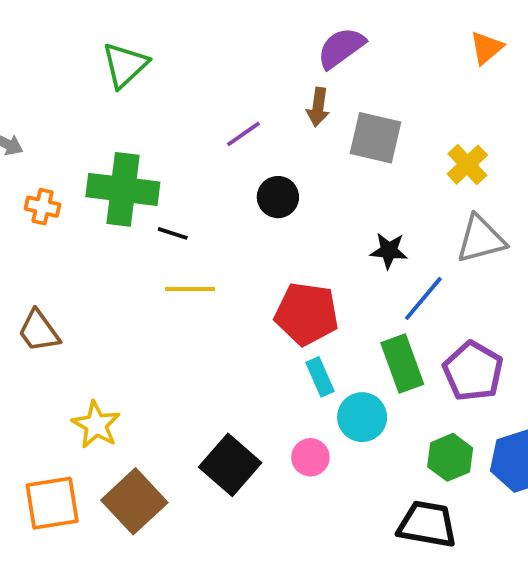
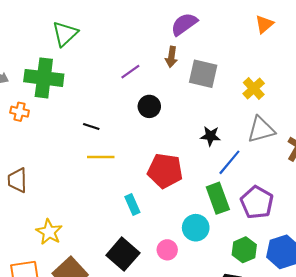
green cross: (123, 189) -> (44, 78), moved
brown trapezoid: (39, 331) -> (17, 180), turned 35
cyan rectangle: (320, 377) -> (132, 204), moved

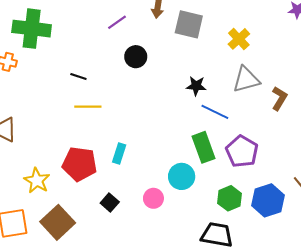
blue line: (229, 162) -> (215, 112), turned 76
red pentagon: (165, 171) -> (80, 164), moved
cyan rectangle: (132, 204) -> (119, 154), turned 42
black square: (123, 254) -> (110, 202), size x0.6

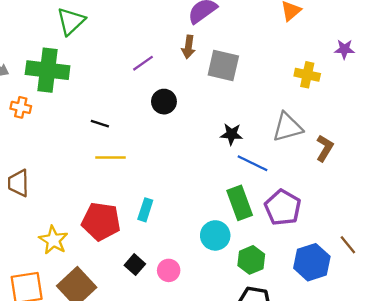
yellow cross: (239, 39) -> (307, 75), moved, turned -35
pink circle: (153, 198) -> (169, 270), moved
green hexagon: (229, 198) -> (251, 260), moved

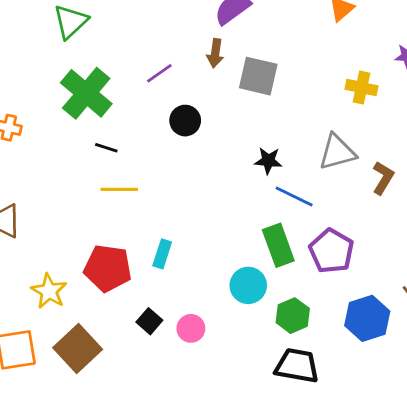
green cross: (48, 70) -> (86, 93), moved, turned 33

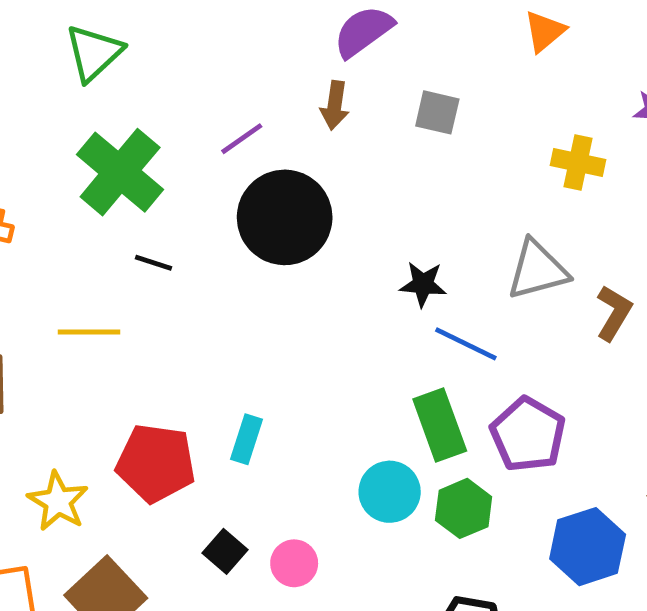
gray square: (258, 76) -> (437, 112), moved, size x0.7
black circle: (185, 121) -> (285, 217), size x1.8
yellow line: (119, 189) -> (89, 332), moved
green hexagon: (293, 316) -> (464, 508), moved

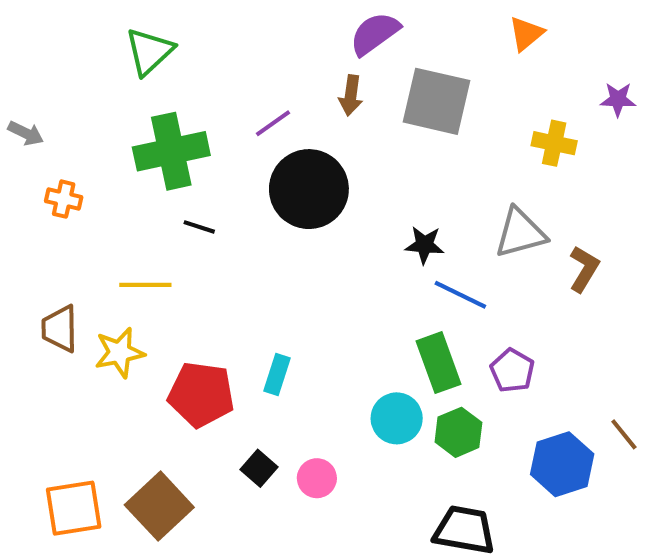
gray square: (437, 112) -> (437, 101), size x1.8
green cross: (120, 172) -> (171, 151), turned 38
purple pentagon: (528, 434) -> (512, 371), size x0.7
yellow star: (58, 501) -> (119, 353), moved, turned 30

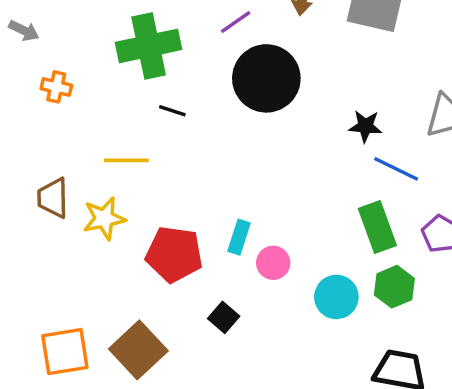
cyan circle: (397, 418) -> (336, 297), moved
pink circle: (317, 478) -> (273, 263), moved

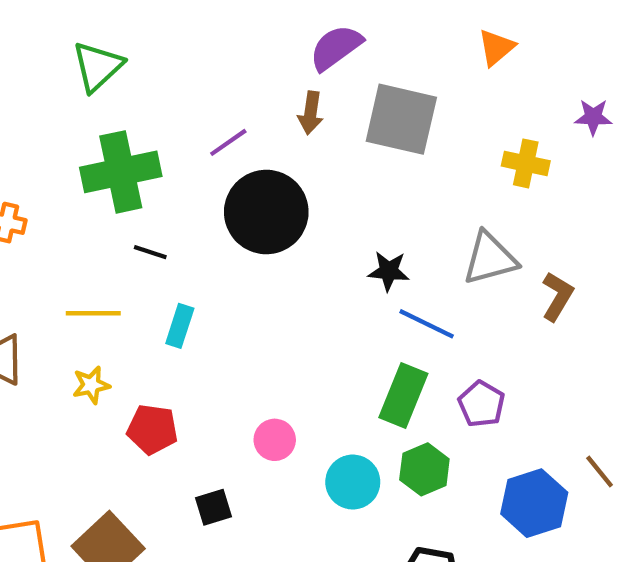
yellow star: (104, 218) -> (91, 385), moved, size x0.7
green rectangle: (377, 227) -> (403, 396), turned 42
cyan rectangle: (239, 237) -> (180, 326), moved
red pentagon: (174, 254) -> (152, 429), size x0.7
black square: (224, 317) -> (214, 507), turned 32

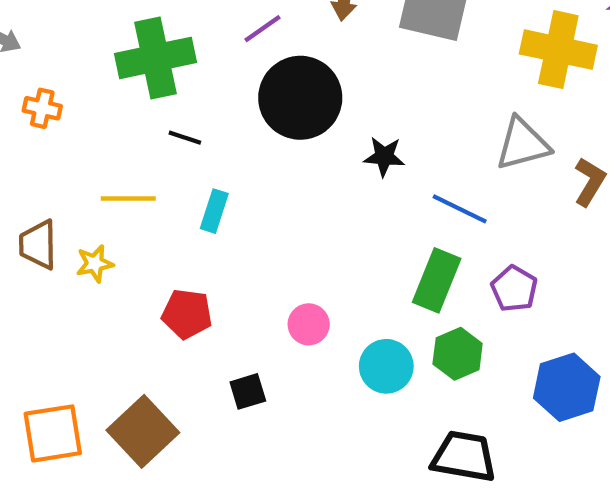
yellow cross: (526, 163) -> (558, 50), size x1.6
black star: (389, 271) -> (384, 157), moved
yellow star: (91, 385) -> (95, 264), moved

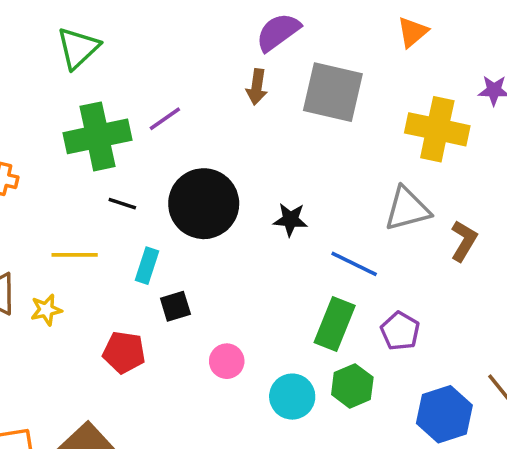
purple line: (263, 29) -> (165, 119), moved
black circle: (300, 98) -> (204, 204), moved
black square: (248, 391) -> (175, 306), moved

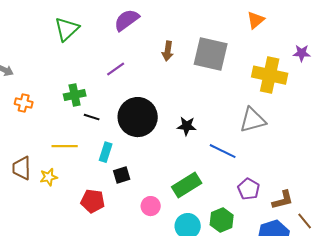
purple semicircle: (278, 32) -> (127, 20), moved
green cross: (98, 136) -> (75, 95), moved, size x0.6
brown L-shape: (464, 241) -> (283, 200), moved, turned 45
green rectangle: (335, 324) -> (187, 185), moved, turned 36

